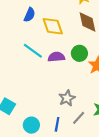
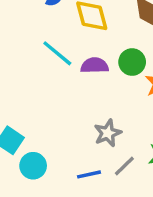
blue line: (57, 124) -> (89, 174), turned 64
cyan circle: (31, 125) -> (33, 166), moved

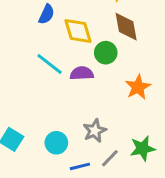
green circle: (132, 62) -> (106, 53), moved
cyan circle: (33, 166) -> (56, 143), moved

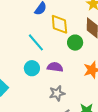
purple semicircle: (82, 73) -> (55, 67), moved
cyan circle: (56, 143) -> (32, 68), moved

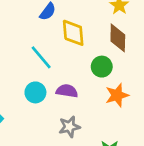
green circle: (75, 43) -> (102, 67), moved

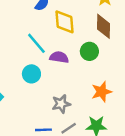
purple semicircle: (67, 91) -> (59, 57), moved
orange star: (117, 95) -> (102, 92), moved

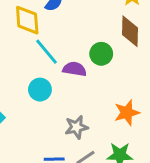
yellow diamond: (64, 22) -> (27, 20), moved
green circle: (89, 51) -> (101, 54), moved

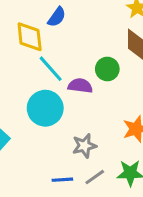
cyan circle: (40, 90) -> (45, 108), size x1.5

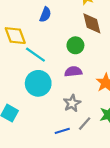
blue semicircle: (57, 17) -> (45, 15), moved
purple semicircle: (80, 86) -> (73, 72), moved

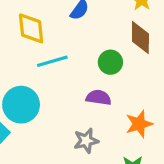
cyan line: (35, 55) -> (52, 61), turned -65
cyan circle: (38, 83) -> (21, 105), moved

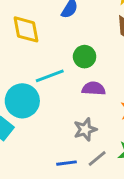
cyan line: (52, 61) -> (50, 76), moved
green circle: (110, 62) -> (85, 57), moved

